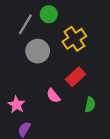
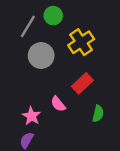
pink star: (16, 105) -> (31, 116), moved

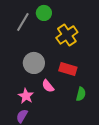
gray circle: (41, 56) -> (34, 63), moved
red rectangle: (82, 83) -> (68, 69), turned 60

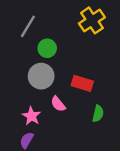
green circle: (44, 13) -> (47, 48), moved
yellow cross: (67, 35) -> (92, 20), moved

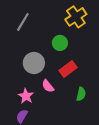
green circle: (47, 48) -> (60, 43), moved
red rectangle: (82, 83) -> (68, 69), turned -54

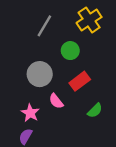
gray line: (23, 22) -> (44, 26), moved
green semicircle: (81, 94) -> (95, 111), turned 32

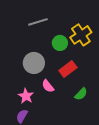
yellow cross: (89, 20) -> (81, 35), moved
gray line: (44, 26) -> (38, 22), turned 42

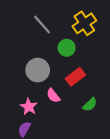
gray line: (38, 22) -> (42, 24), turned 66
yellow cross: (81, 35) -> (84, 23), moved

